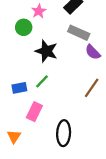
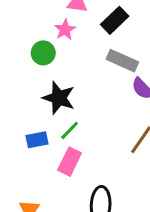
black star: (46, 51) -> (59, 98), moved
pink rectangle: (34, 112) -> (70, 162), moved

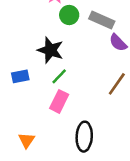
green circle: (43, 53) -> (69, 15), moved
blue rectangle: (37, 140) -> (20, 76), moved

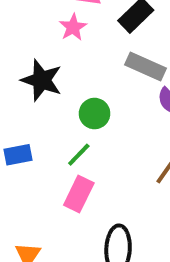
green circle: (69, 15) -> (95, 114), moved
black star: (50, 50) -> (42, 80), moved

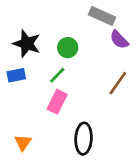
black star: (42, 80) -> (27, 44), moved

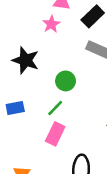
black star: (27, 44) -> (26, 60), moved

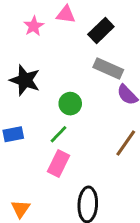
pink star: (51, 24) -> (34, 26), moved

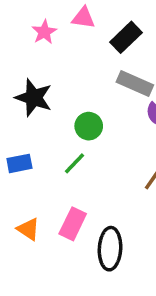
pink rectangle: (59, 164) -> (73, 224), moved
orange triangle: (21, 209) -> (28, 229), moved, turned -30

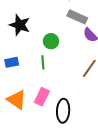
green line: (74, 163) -> (43, 62), turned -48
orange triangle: (28, 229) -> (17, 100), size x1.5

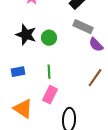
green circle: (51, 41) -> (49, 38), moved
pink rectangle: (42, 97) -> (50, 95), moved

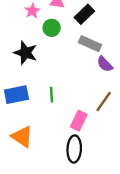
green circle: (49, 38) -> (52, 28), moved
blue rectangle: (18, 72) -> (16, 95), size x1.5
pink rectangle: (50, 95) -> (79, 121), moved

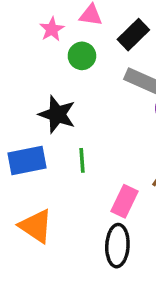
black star: (26, 53) -> (57, 114), moved

